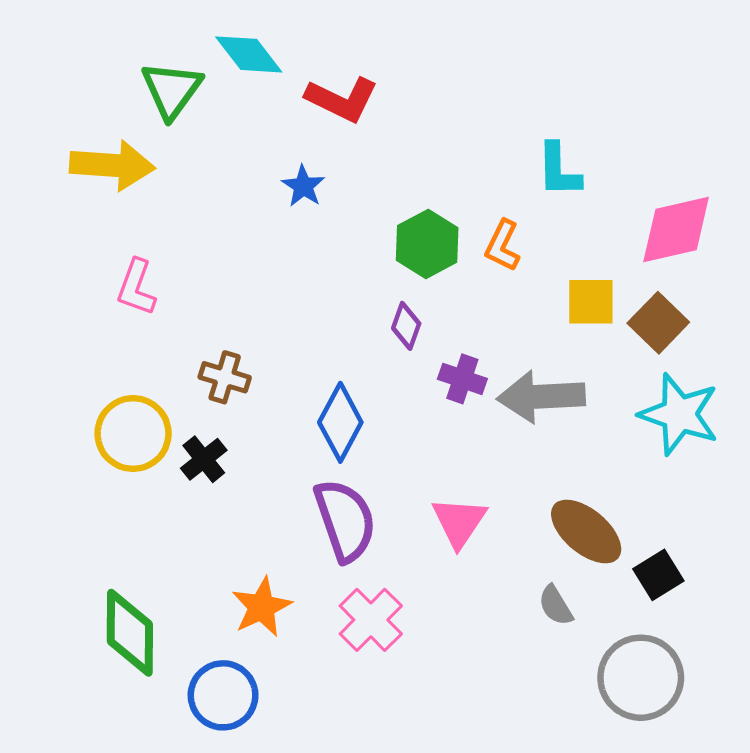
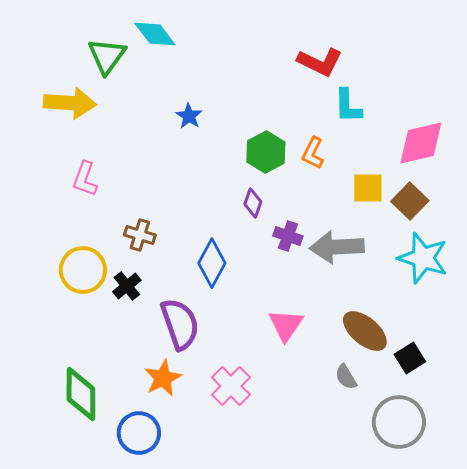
red L-shape: (342, 99) -> (320, 62), moved
purple semicircle: (345, 520) -> (180, 324), moved

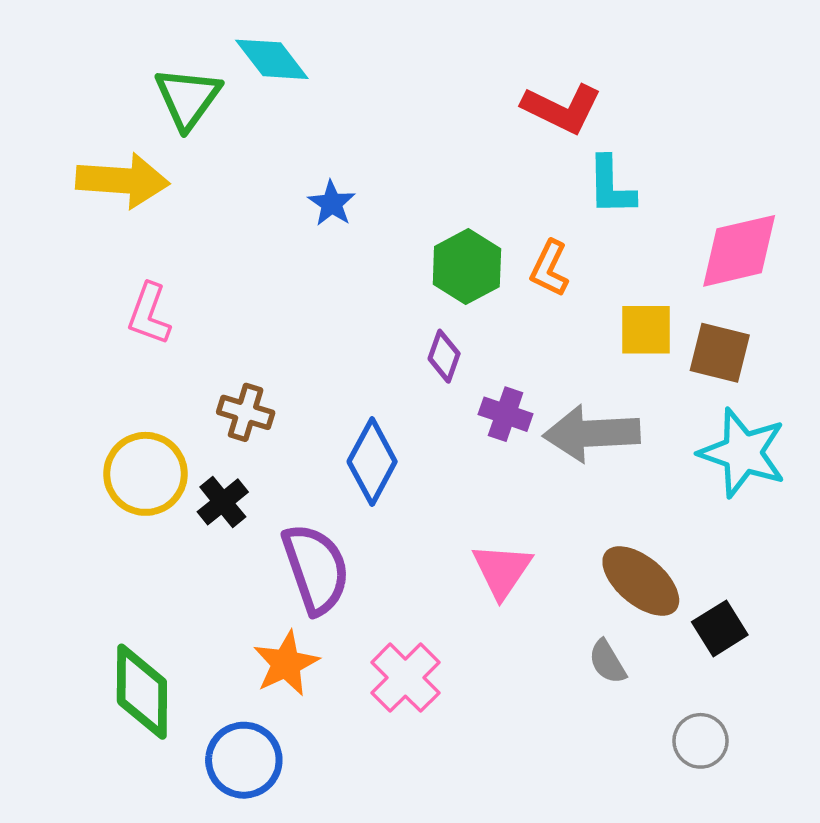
brown square: (410, 201) -> (720, 353), turned -30
gray circle: (399, 422) -> (701, 741), size x0.6

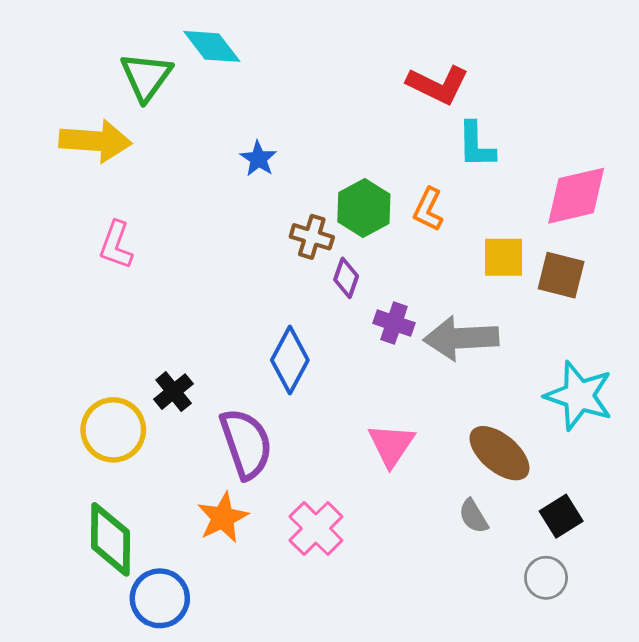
brown cross: (246, 412) -> (312, 237), moved
cyan star: (743, 453) -> (579, 396), moved
yellow circle: (145, 474) -> (113, 430), moved
black square: (720, 628) -> (561, 516), moved
blue circle: (244, 760) -> (160, 598), moved

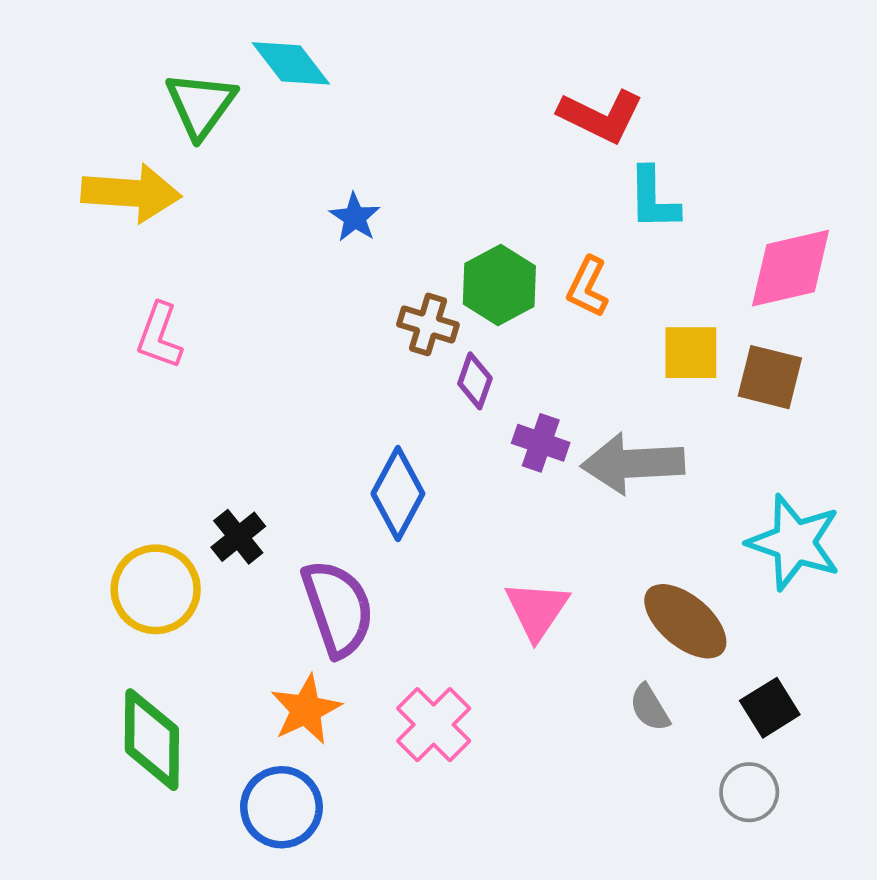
blue circle: (160, 598) -> (281, 807), moved

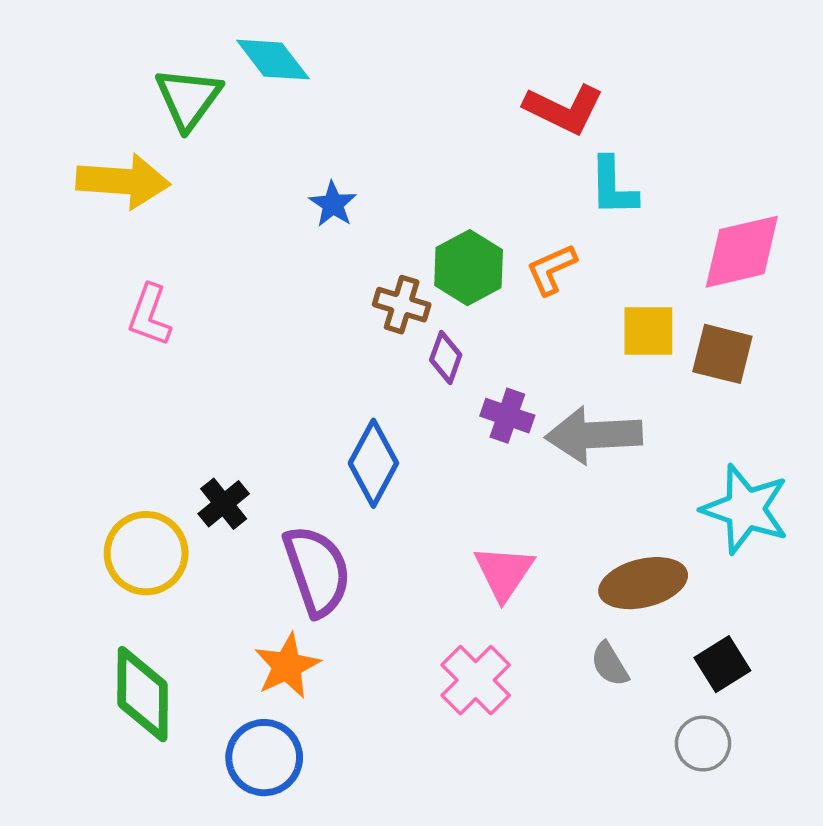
orange L-shape: (588, 287) -> (551, 269), turned 40
brown ellipse: (685, 621) -> (643, 583), turned -54
pink cross: (434, 725) -> (476, 680), moved

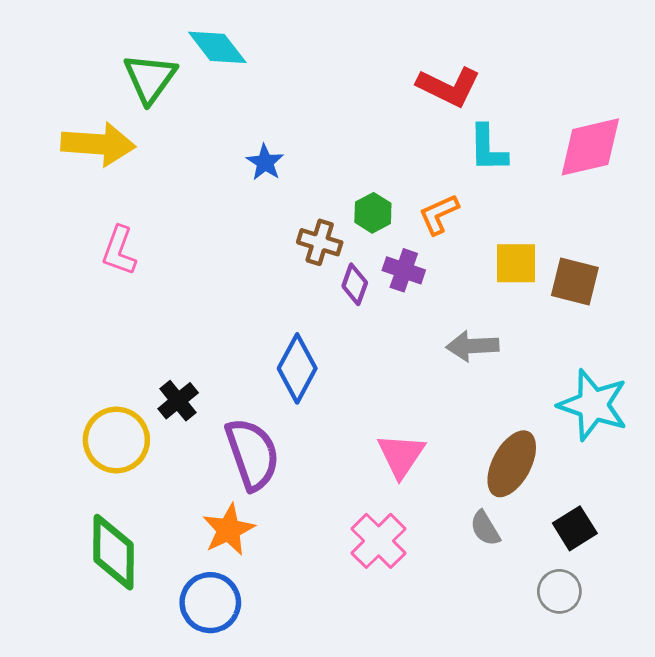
pink diamond: (742, 252) -> (590, 147), moved
green hexagon: (469, 268) -> (373, 213), size x0.7
purple cross: (507, 416) -> (404, 270), moved
gray arrow: (594, 435) -> (472, 346), size x0.7
brown ellipse: (643, 583) -> (512, 464), turned -48

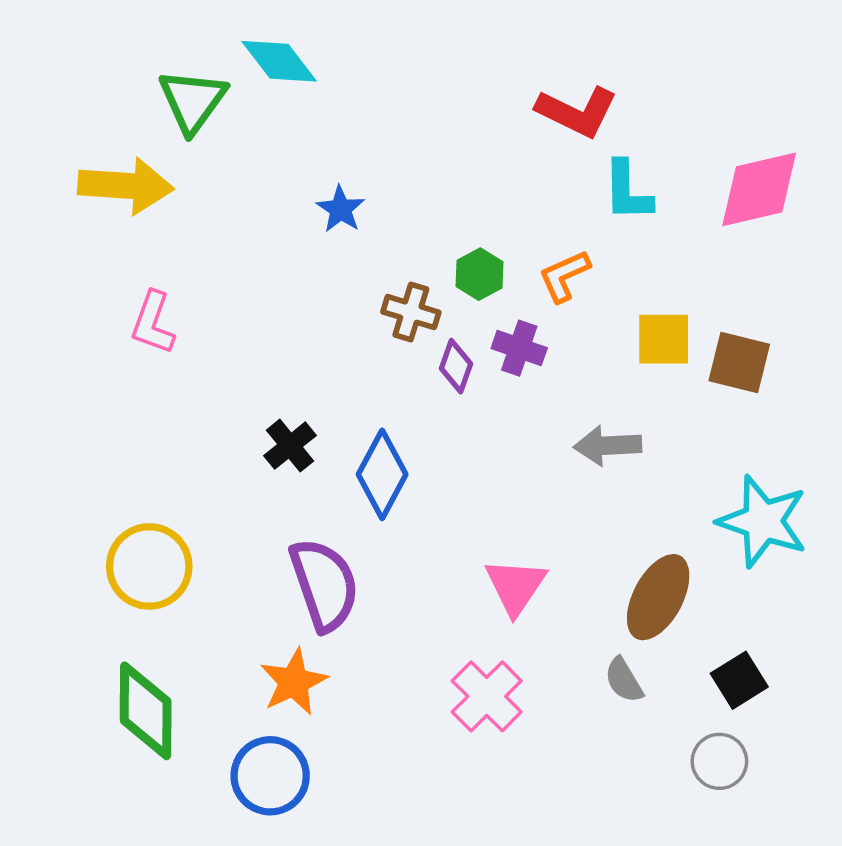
black cross: (178, 401) -> (290, 446), moved

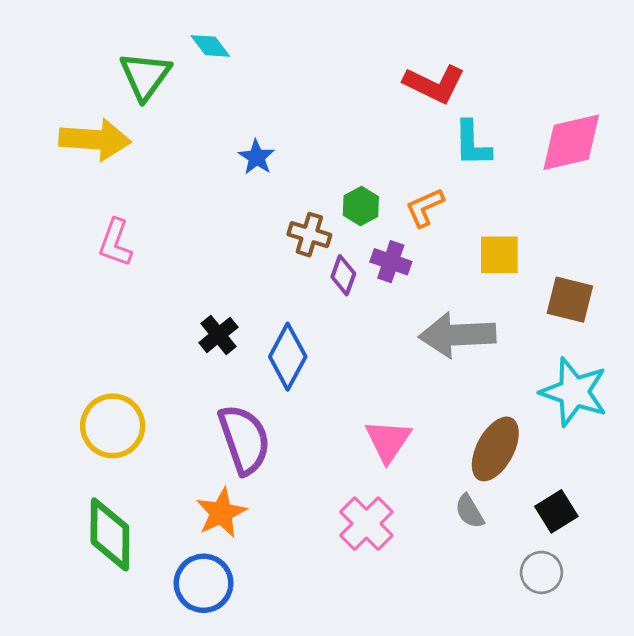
cyan diamond: (279, 61) -> (210, 46), size x0.7
brown square: (739, 363) -> (570, 300), moved
gray arrow: (608, 446) -> (457, 335), size x1.5

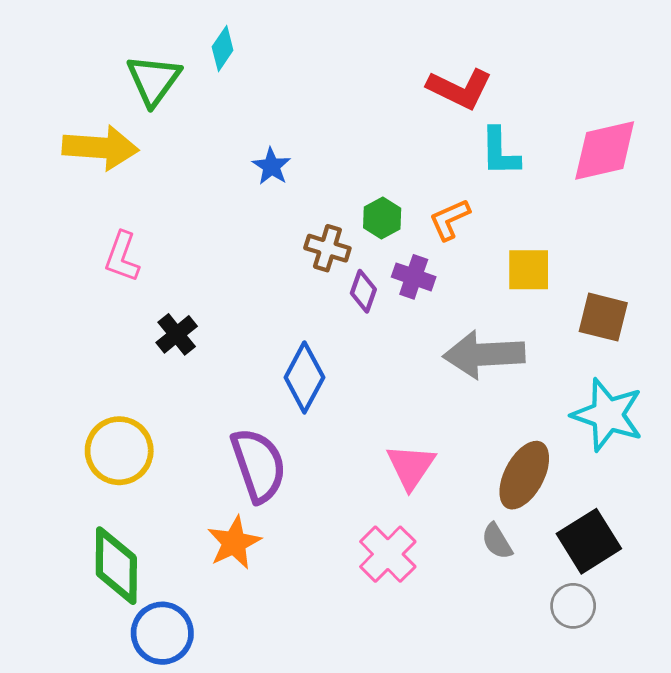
cyan diamond: (210, 46) -> (223, 48), turned 72
black cross: (218, 335) -> (177, 334), moved
black square: (556, 511) -> (589, 541), size x1.4
blue circle: (204, 583) -> (162, 633), moved

